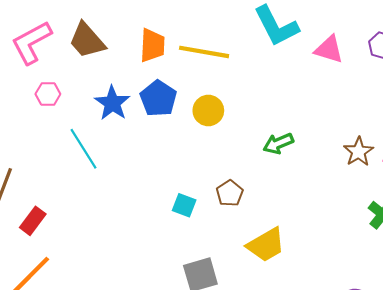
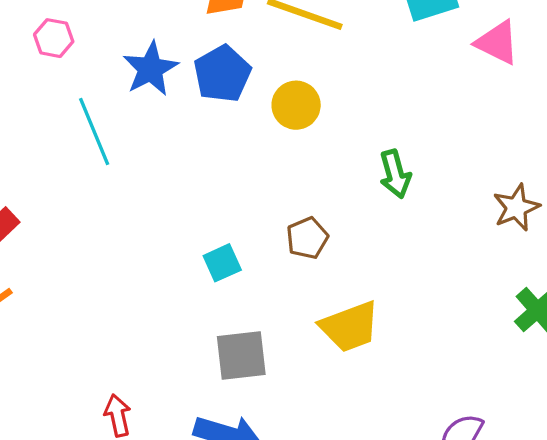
green arrow: (278, 143) -> (395, 174), turned -92
cyan square: (184, 205) -> (222, 263), moved, turned 35

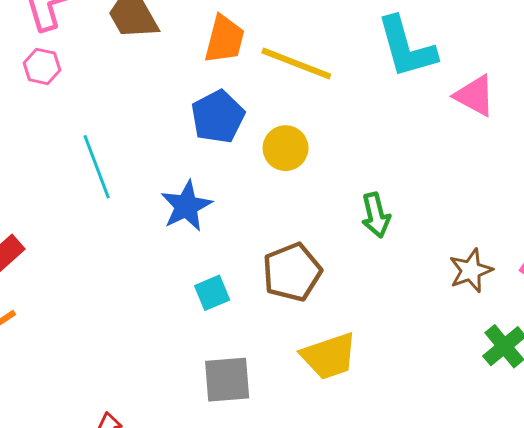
pink hexagon: (54, 38) -> (42, 66), moved
blue star: (151, 69) -> (186, 206), moved
brown star: (516, 208) -> (471, 271), moved
brown pentagon: (307, 238) -> (292, 272), size x1.5

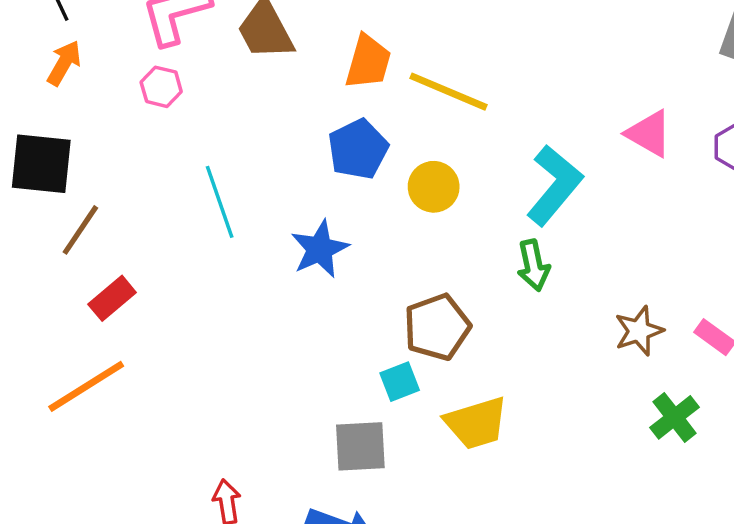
cyan L-shape: (406, 47) -> (554, 185), moved, turned -126
cyan square: (212, 293) -> (400, 382), moved

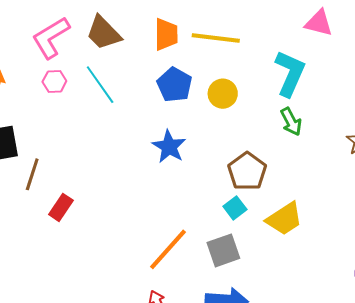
pink triangle: (649, 134) -> (319, 23), moved
cyan line: (220, 202) -> (100, 85), moved
orange line: (86, 386) -> (168, 249), moved

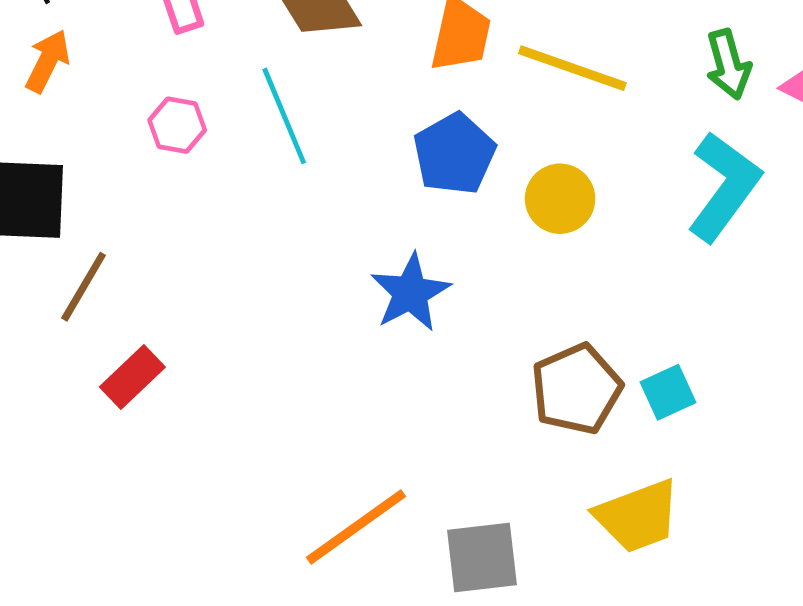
pink hexagon: (54, 81) -> (177, 125), moved
green arrow: (291, 122) -> (728, 64), moved
cyan square: (235, 208) -> (668, 392), moved

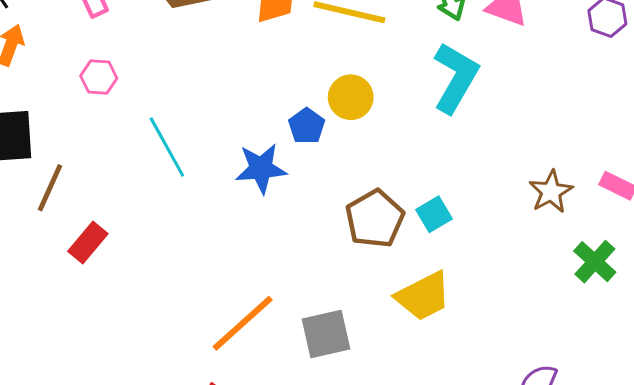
cyan line: (284, 116) -> (167, 147), moved
blue pentagon: (454, 154) -> (307, 126), moved, size x0.7
blue star: (410, 293) -> (261, 168), turned 30

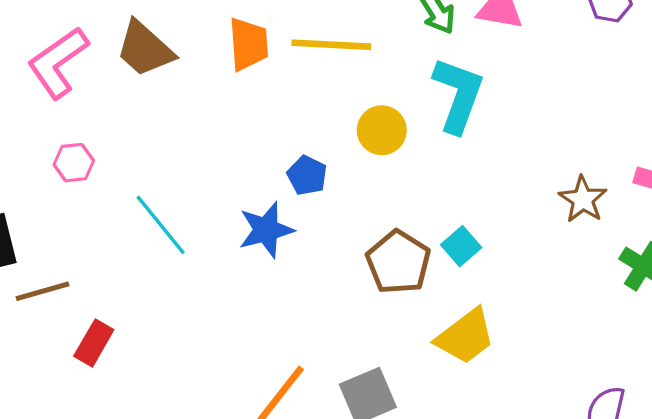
yellow circle: (351, 97) -> (382, 130), moved
brown line: (50, 188) -> (43, 291), turned 60

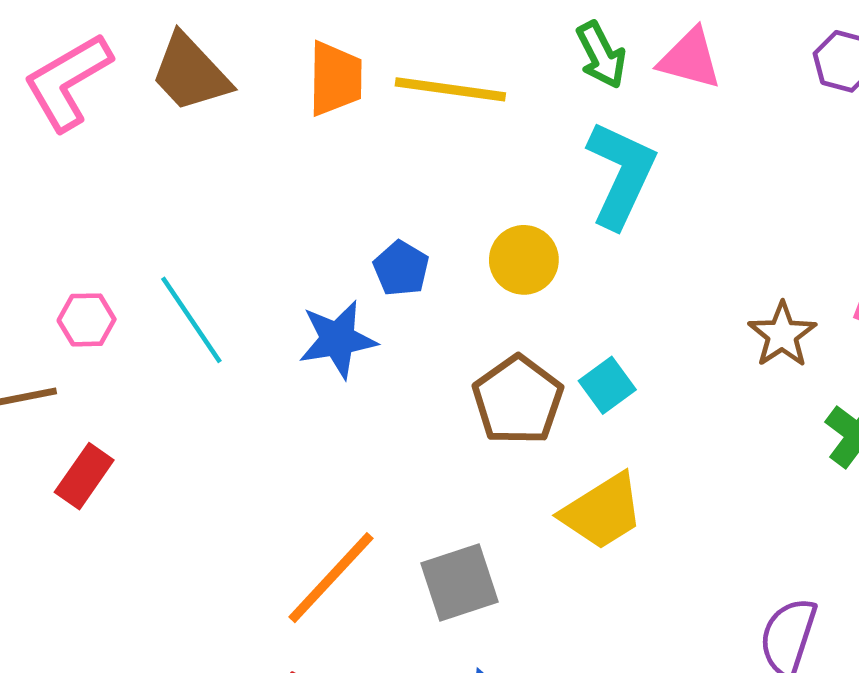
yellow circle: (382, 130) -> (524, 260), moved
pink hexagon: (74, 163) -> (87, 320), moved

